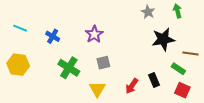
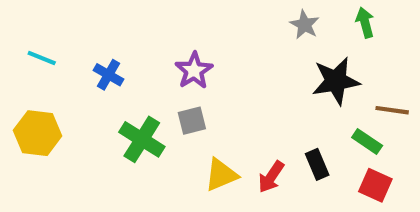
gray square: (103, 63) -> (192, 121), moved
yellow triangle: (97, 89) -> (221, 175), moved, turned 36

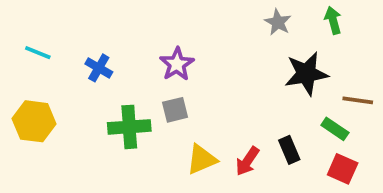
green cross: (142, 139) -> (129, 127), turned -36

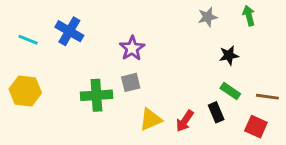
gray star: (278, 22) -> (208, 17), turned 30
blue cross: (99, 68) -> (69, 31), moved, size x1.4
black star: (306, 74) -> (229, 55), size x0.6
brown line: (358, 100) -> (267, 97), moved
green rectangle: (335, 129) -> (230, 91), moved

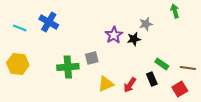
gray star: (208, 17) -> (146, 24), moved
purple star: (132, 48) -> (114, 35), moved
black star: (229, 55) -> (134, 39), moved
red square: (256, 127) -> (180, 89), turned 35

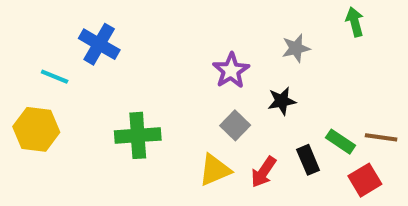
cyan line: (20, 28) -> (55, 77), moved
black star: (134, 39) -> (282, 101), moved
gray square: (92, 58) -> (235, 125), moved, turned -32
green rectangle: (162, 64) -> (341, 142), moved

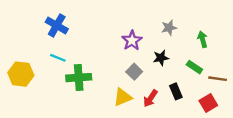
green arrow: (355, 22) -> (203, 39), moved
cyan line: (55, 77) -> (58, 58), moved
green rectangle: (341, 142) -> (194, 67), moved

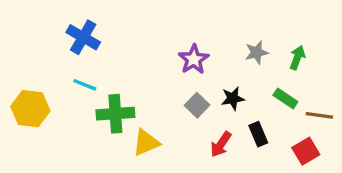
gray star: (169, 28) -> (257, 52), moved
green arrow: (203, 39) -> (297, 58), turned 35
black star: (161, 58) -> (233, 98), moved
yellow triangle: (123, 97) -> (146, 143), moved

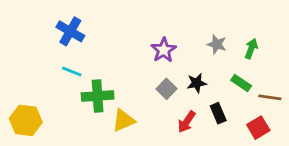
gray star: (257, 52) -> (217, 44), turned 30
yellow hexagon: (30, 109) -> (26, 120), moved

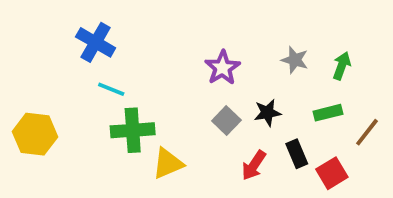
cyan line: (72, 72) -> (111, 89), moved
green rectangle: (241, 83) -> (328, 113), turned -48
brown line: (270, 97) -> (367, 132), turned -60
yellow hexagon: (26, 120) -> (35, 134), moved
red square: (258, 128) -> (332, 173), moved

